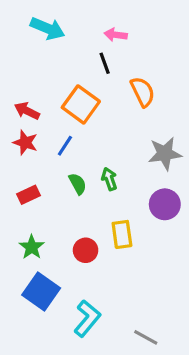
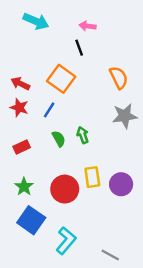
orange semicircle: (143, 92) -> (119, 78), moved
purple circle: (165, 204) -> (121, 184), moved
red circle: (86, 250) -> (65, 189), size x1.5

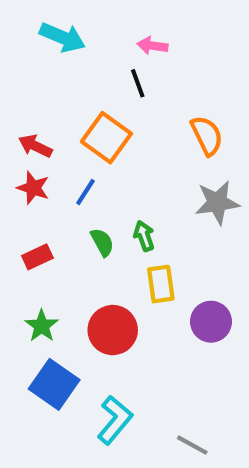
yellow rectangle: (92, 177) -> (161, 284), moved

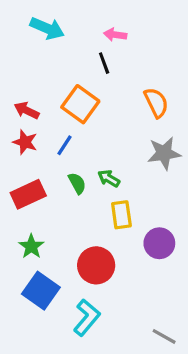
green arrow: (144, 236) -> (109, 178), turned -40
red rectangle: (37, 257) -> (28, 194), size x1.5
red circle: (113, 330) -> (96, 265), moved
gray line: (192, 445) -> (164, 336), moved

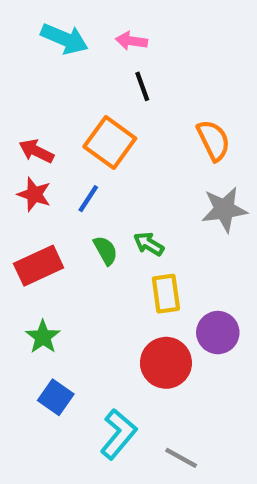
pink arrow: (115, 35) -> (131, 41), moved
red circle: (96, 265) -> (166, 363), moved
blue square: (41, 291) -> (56, 397), size x0.7
gray line: (164, 336) -> (181, 458), moved

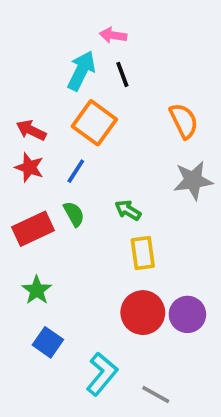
cyan arrow: (64, 39) -> (81, 71), moved, turned -87
green semicircle: (105, 250) -> (74, 214), moved
purple circle: (218, 333) -> (187, 314), moved

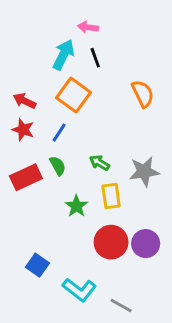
gray star: (193, 180) -> (144, 171), moved
green star: (37, 290) -> (76, 206), moved
cyan L-shape: (102, 374) -> (79, 290), turned 88

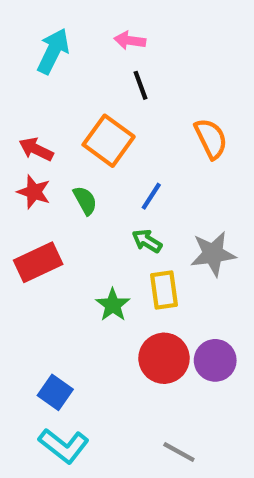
cyan arrow: (63, 55) -> (53, 51), moved
blue line: (59, 133) -> (151, 196), moved
green semicircle: (58, 166) -> (85, 200), moved
cyan L-shape: (79, 290) -> (64, 446), moved

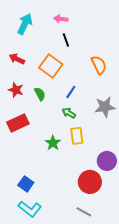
red arrow: (36, 149) -> (17, 59), moved
gray star: (213, 254) -> (105, 107), moved
red circle: (164, 358) -> (90, 182), moved
purple circle: (215, 360) -> (107, 161), moved

